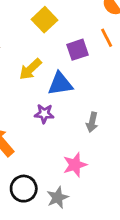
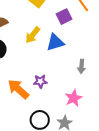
purple star: (44, 114) -> (40, 81), moved

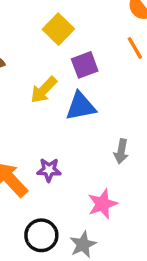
purple square: (64, 17) -> (85, 65), moved

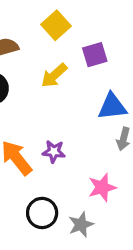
yellow square: (58, 29) -> (56, 25), moved
blue triangle: (81, 106) -> (112, 107), moved

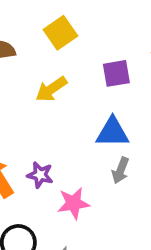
purple square: (95, 55) -> (116, 73), moved
pink star: (102, 187) -> (74, 203), moved

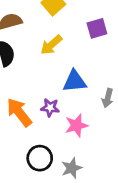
blue triangle: (112, 132) -> (75, 81), moved

